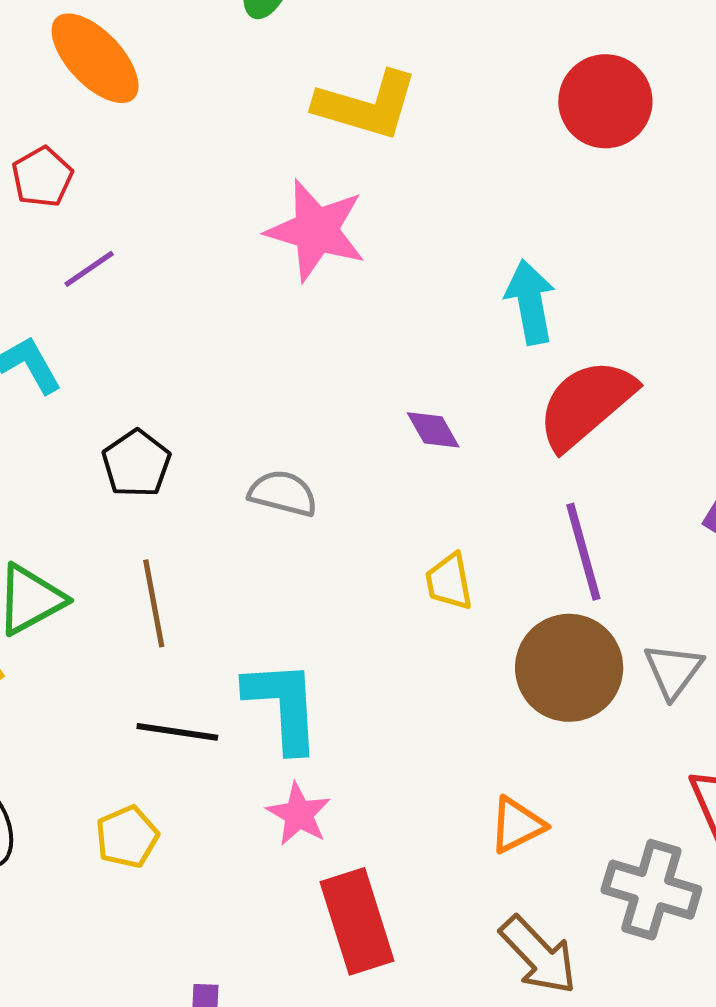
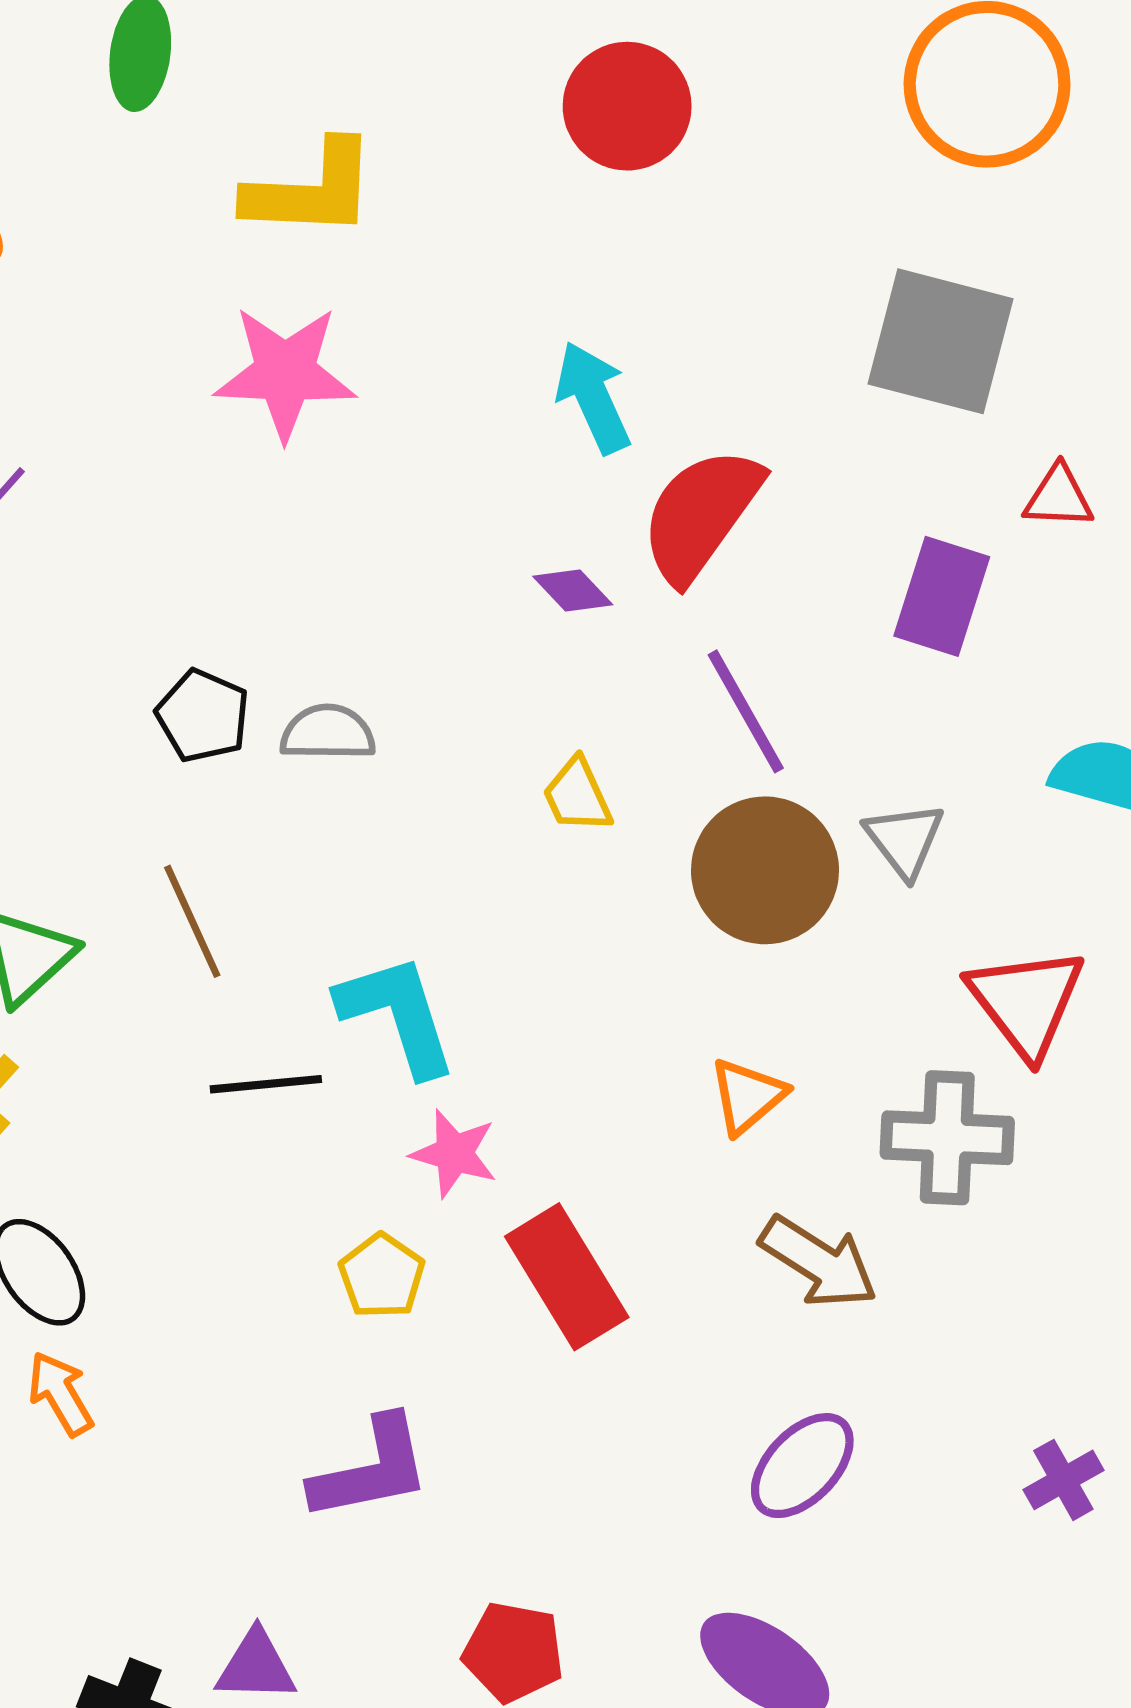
purple diamond: (433, 430) -> (573, 590), moved
black pentagon: (136, 463) -> (203, 716), moved
yellow pentagon: (127, 837) -> (382, 1276), moved

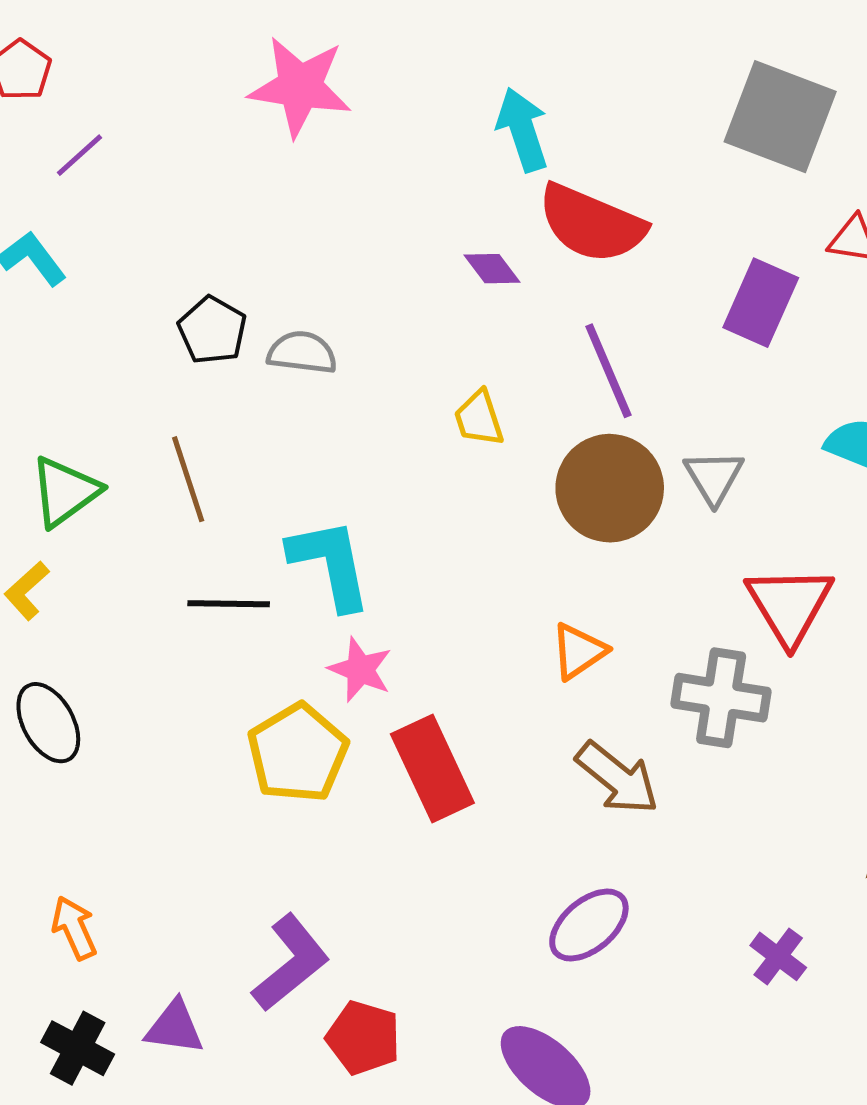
red semicircle: (701, 515) -> (592, 224), turned -109
yellow pentagon: (382, 1276) -> (298, 753), size x1.6
orange arrow: (60, 1394) -> (74, 928), moved
purple L-shape: (371, 1469) -> (291, 963), moved, turned -34
purple cross: (1063, 1480) -> (778, 956), turned -30

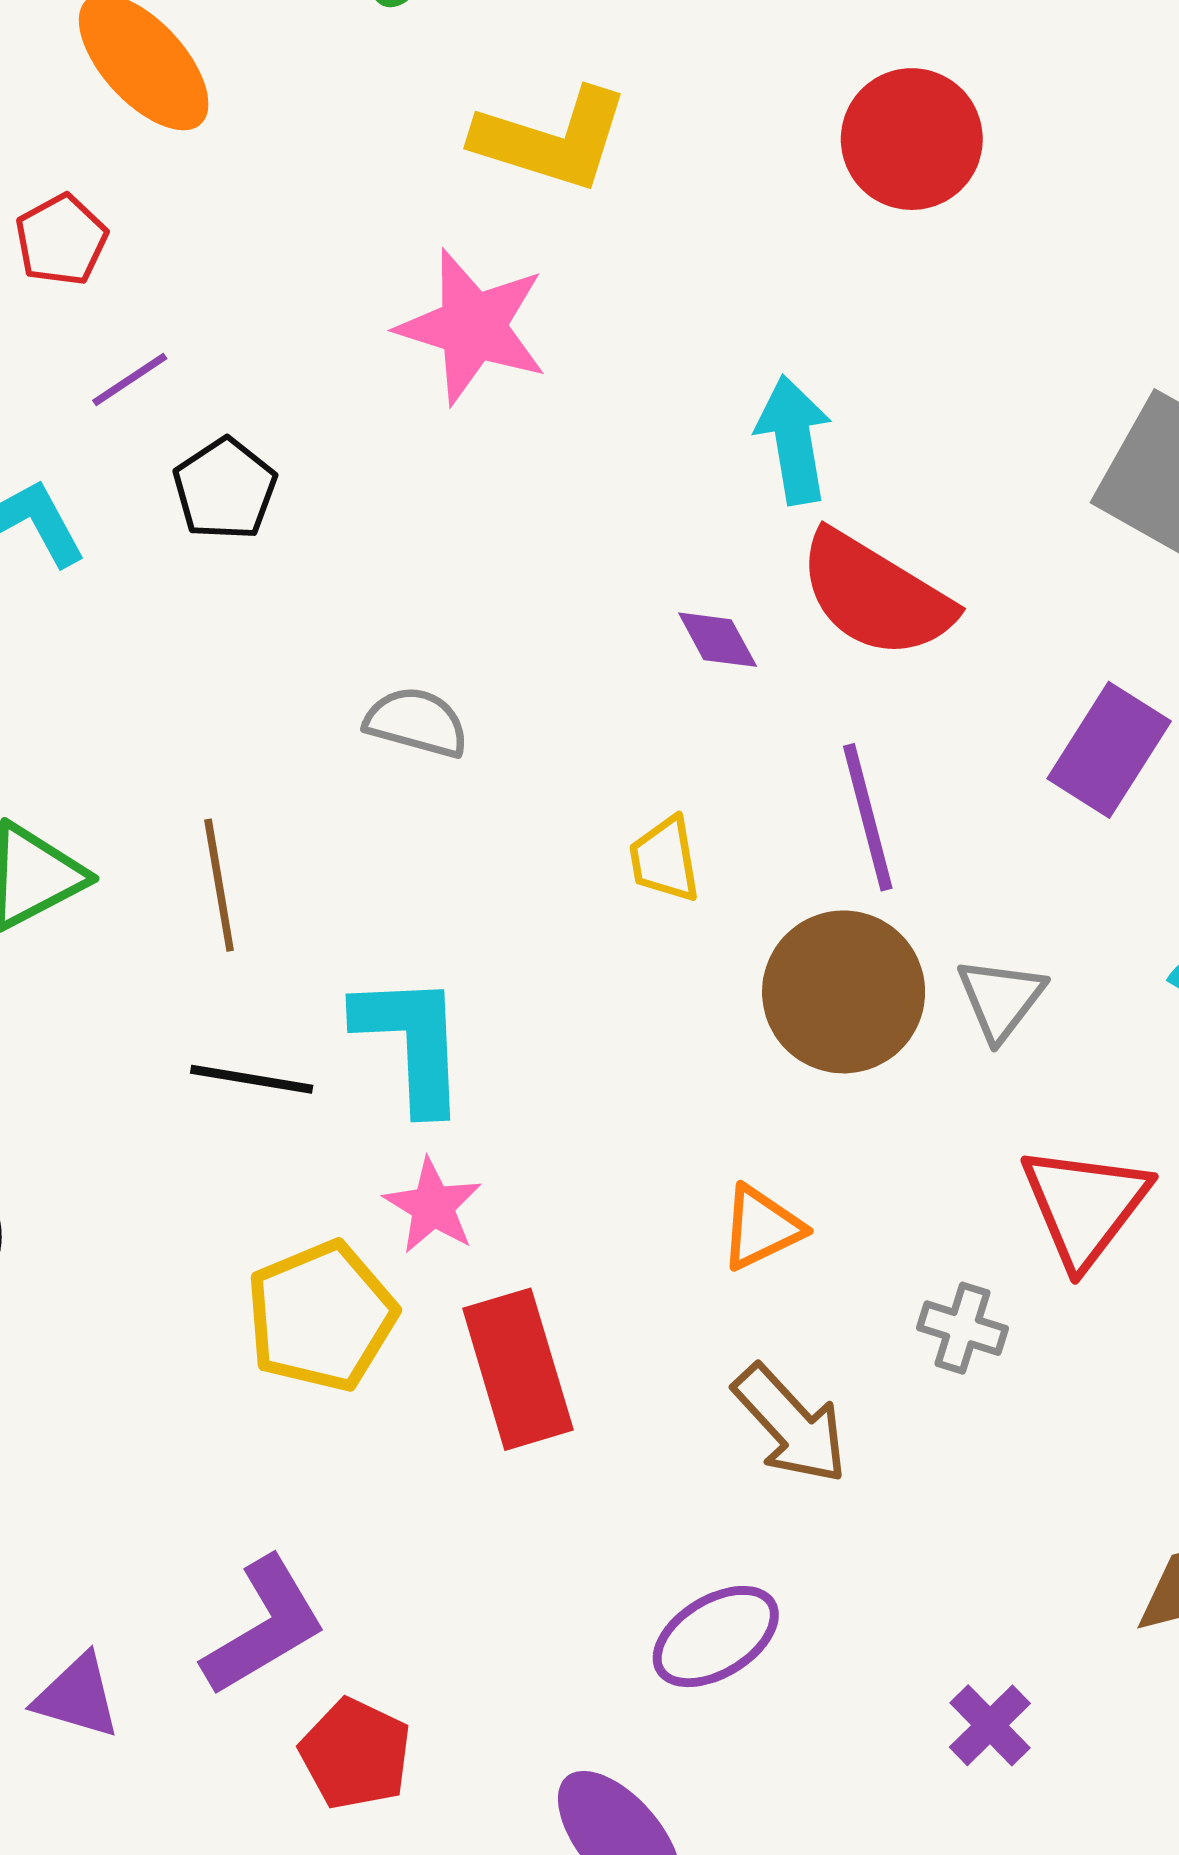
black pentagon: (212, 330) -> (225, 489), moved
gray cross: (721, 698) -> (963, 1328), size x0.6

